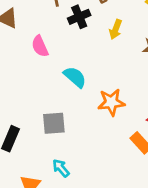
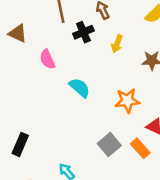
orange star: (111, 102) -> (127, 101), moved
gray square: (54, 123) -> (109, 144), moved, turned -35

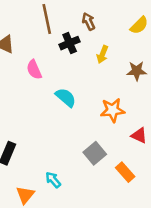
orange rectangle: (140, 148) -> (125, 172), moved

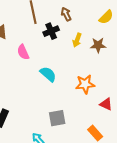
brown star: (137, 71) -> (98, 45), moved
gray square: (95, 153) -> (57, 118), moved, turned 30

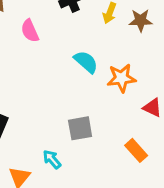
cyan semicircle: (48, 74) -> (86, 62), moved

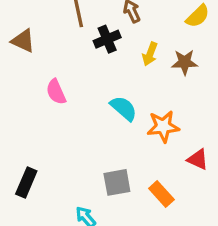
pink semicircle: (30, 31) -> (56, 92), moved
orange rectangle: (136, 150) -> (161, 194), moved

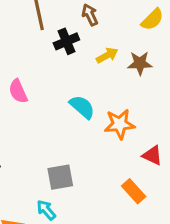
yellow arrow: (150, 54) -> (107, 55), turned -140
gray square: (117, 182) -> (60, 177), moved
orange rectangle: (161, 194) -> (134, 191), moved

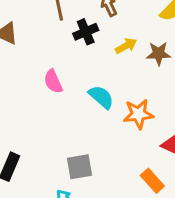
pink semicircle: (18, 91) -> (53, 81), moved

